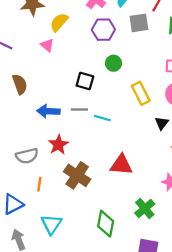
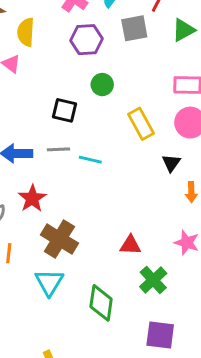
yellow semicircle: (59, 22) -> (26, 32), turned -36
red triangle: (121, 165) -> (130, 245), moved, size x0.7
cyan triangle: (51, 224) -> (49, 282), moved

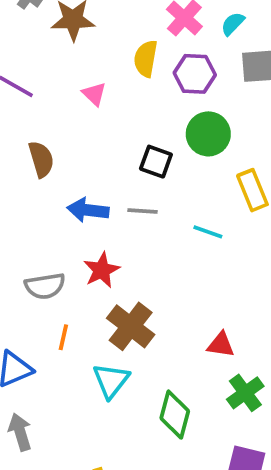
yellow semicircle: (26, 32) -> (146, 59), moved
green circle: (102, 85) -> (208, 134), size x1.5
cyan line: (90, 160) -> (208, 232), moved

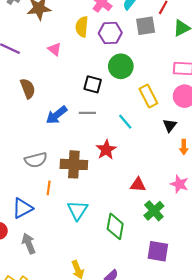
blue arrow: (88, 210) -> (56, 115), turned -40
cyan line: (208, 232) -> (125, 122), turned 35
red star: (102, 270) -> (106, 150), moved
brown cross: (131, 326) -> (74, 164), moved, turned -30

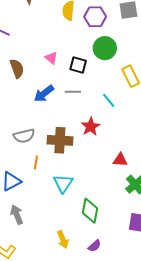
pink triangle: (55, 49) -> (51, 58), moved
green diamond: (115, 226) -> (90, 211), moved

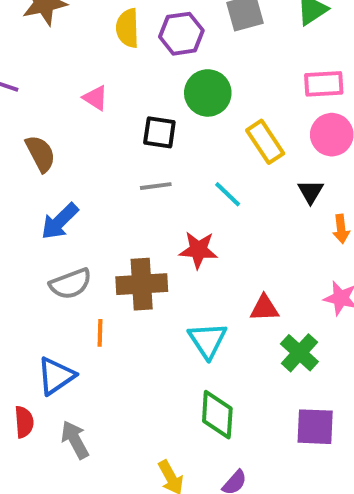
pink triangle: (51, 58) -> (95, 98), moved
blue arrow: (44, 94) -> (60, 221), moved
red star: (91, 127) -> (198, 250), turned -30
cyan triangle: (63, 183) -> (207, 340), moved

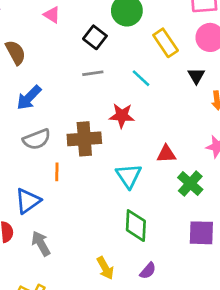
black square: (159, 132) -> (95, 37), turned 30

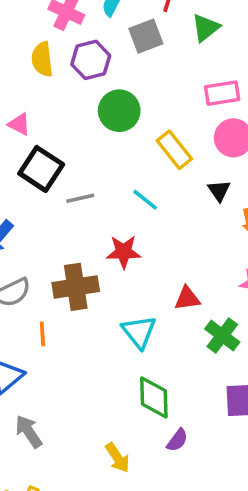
black square: (95, 37) -> (41, 169), moved, size x1.4
purple semicircle: (148, 271) -> (177, 440), moved

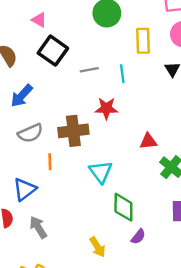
yellow rectangle: (174, 150) -> (143, 41), turned 35
gray line: (80, 198) -> (89, 70), moved
cyan line: (145, 200) -> (122, 74), turned 42
cyan triangle: (139, 332) -> (101, 172), moved

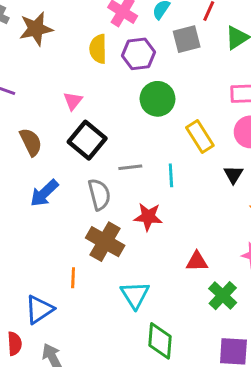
pink triangle: (39, 20) -> (73, 101), turned 35
yellow rectangle: (143, 41) -> (200, 136), turned -35
brown cross: (73, 131) -> (105, 242), turned 32
gray semicircle: (30, 133) -> (99, 194), moved, turned -85

